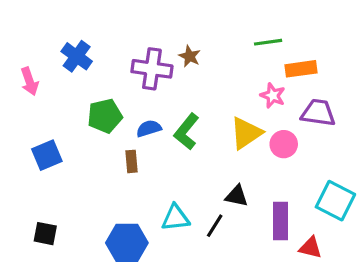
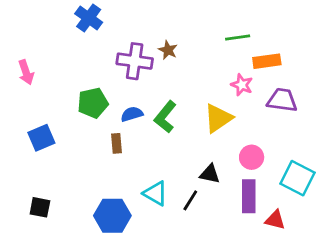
blue cross: (77, 56) -> (89, 18), moved
pink circle: (284, 144) -> (252, 157), moved
cyan triangle: (175, 218) -> (155, 193), turned 36

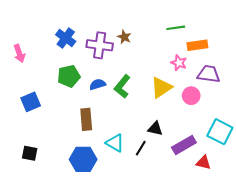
blue cross: (89, 18) -> (66, 38), moved
brown rectangle: (116, 143) -> (86, 119), moved, size x1.5
pink circle: (252, 157) -> (191, 96), moved
purple rectangle: (249, 196) -> (184, 145), turned 60

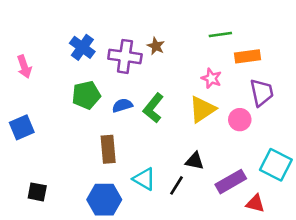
pink star: (179, 63) -> (211, 78), moved
purple trapezoid: (209, 74) -> (262, 93), turned 70
blue square: (31, 102) -> (22, 127), moved

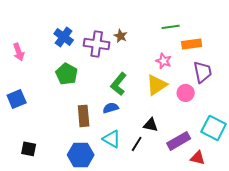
green pentagon: (86, 95) -> (67, 74), turned -30
blue semicircle: (122, 105) -> (111, 108), moved

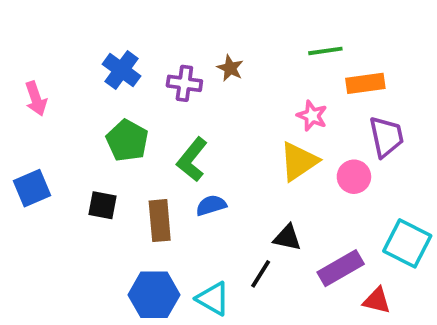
purple cross: (97, 44) -> (184, 83), size x0.7
green L-shape: (119, 84) -> (192, 160), moved
cyan triangle: (112, 139) -> (213, 299), moved
black square: (29, 149) -> (103, 205), moved

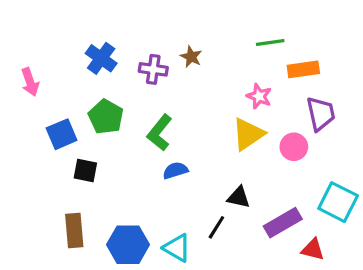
blue square: (32, 188) -> (62, 134), moved
brown rectangle: (160, 221) -> (74, 231), moved

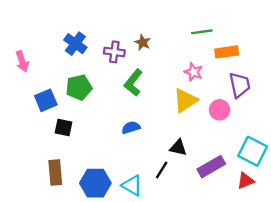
green pentagon: (106, 117) -> (79, 87), turned 30
green L-shape: (160, 133) -> (133, 83), moved
red triangle: (313, 249) -> (246, 181), moved, turned -36

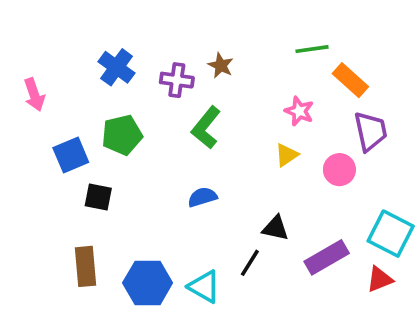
orange rectangle: (227, 52) -> (350, 80), turned 50
yellow triangle: (185, 100) -> (286, 155), size x0.6

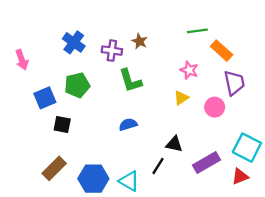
green L-shape: (206, 128) -> (130, 81), turned -56
brown rectangle: (85, 266) -> (54, 168), turned 50

